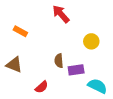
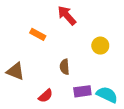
orange rectangle: (20, 31) -> (38, 34), moved
purple rectangle: (76, 70) -> (82, 91), moved

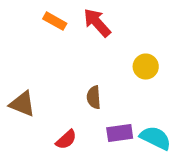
orange rectangle: (38, 34) -> (55, 21), moved

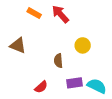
yellow circle: (146, 67) -> (83, 45), moved
brown triangle: (22, 104) -> (18, 45), moved

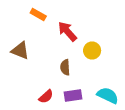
red arrow: (60, 14) -> (67, 31), moved
purple rectangle: (75, 83) -> (73, 95), moved

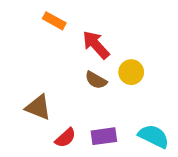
brown triangle: (20, 51) -> (38, 107), moved
brown semicircle: (65, 67) -> (96, 80), moved, turned -56

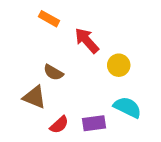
brown semicircle: (96, 80) -> (53, 72), moved
cyan semicircle: (154, 136) -> (127, 107), moved

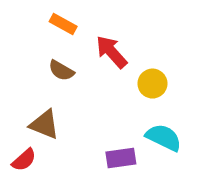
brown semicircle: (53, 72) -> (61, 71), moved
red semicircle: (59, 125) -> (24, 160), moved

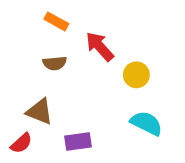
brown semicircle: (61, 71) -> (55, 63), turned -35
purple rectangle: (121, 158) -> (78, 142), moved

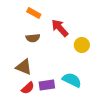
cyan semicircle: (146, 123) -> (72, 80), moved
red semicircle: (21, 143) -> (28, 88), moved

